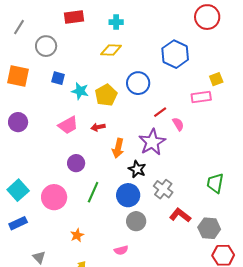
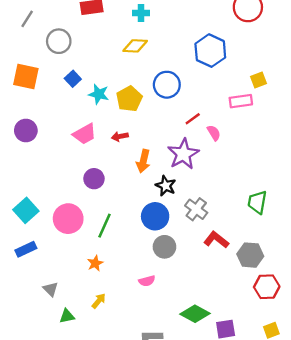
blue square: (58, 78) -> (73, 79), turned 32
green line: (93, 192) -> (105, 226), moved

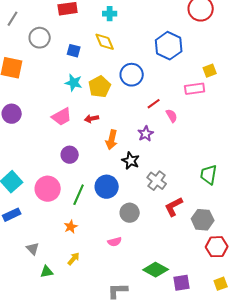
yellow diamond: (135, 46) -> (105, 42), turned 65
blue square: (73, 79) -> (74, 51), moved, turned -32
purple star: (183, 154) -> (146, 134), size x0.6
blue circle: (155, 216) -> (107, 187), moved
red L-shape: (216, 240) -> (174, 207), turned -65

